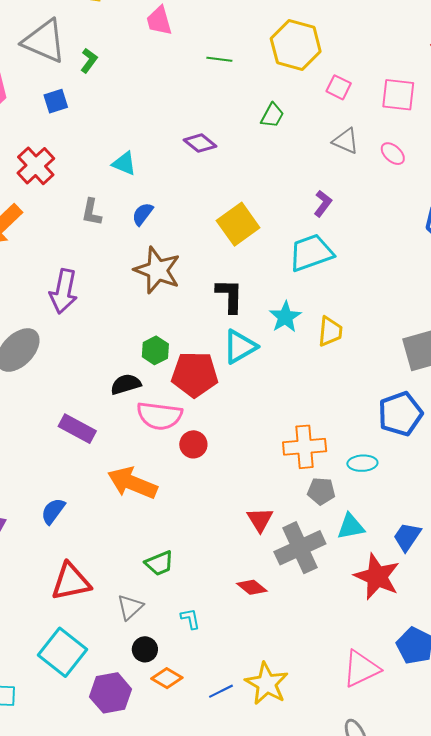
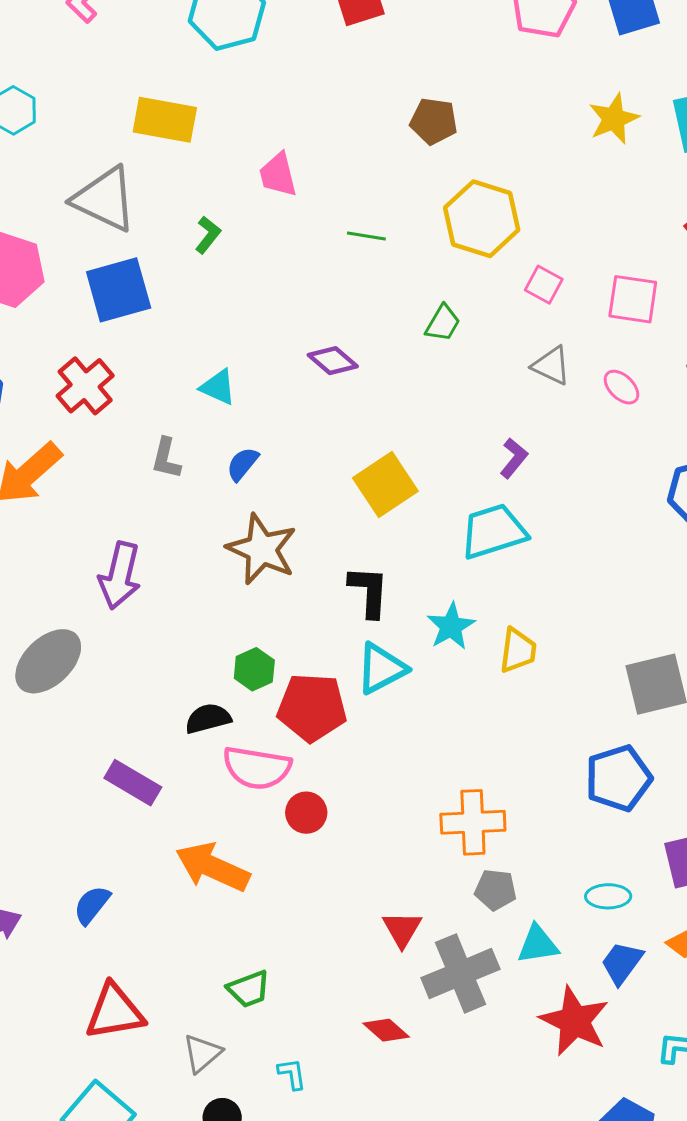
green L-shape: (89, 61) -> (208, 235), moved
blue square: (56, 101) -> (119, 290), size x1.8
cyan ellipse: (362, 463) -> (608, 896), moved

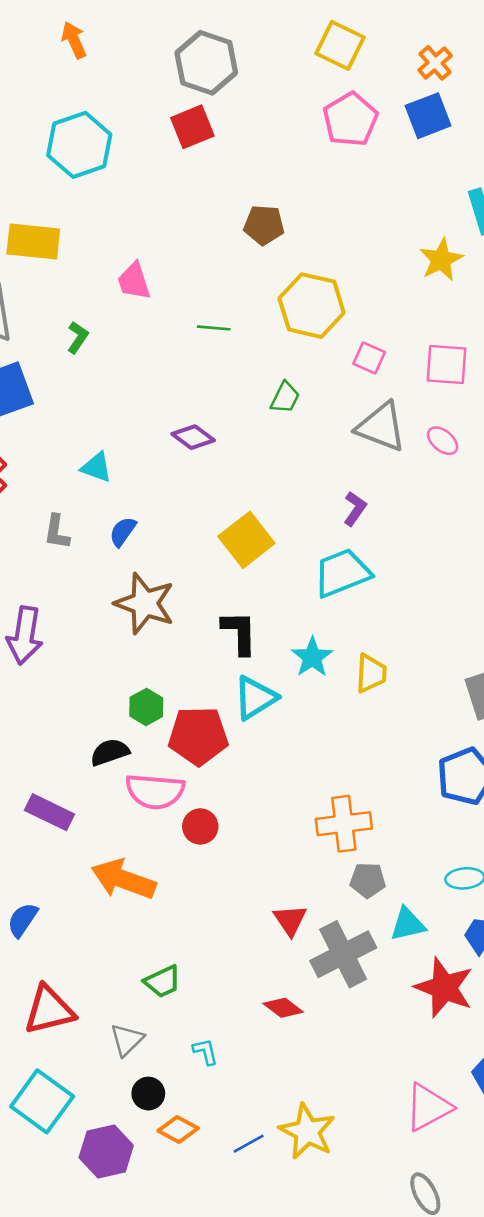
yellow star: (614, 119) -> (441, 260), moved
gray triangle: (551, 366) -> (381, 427), size x1.5

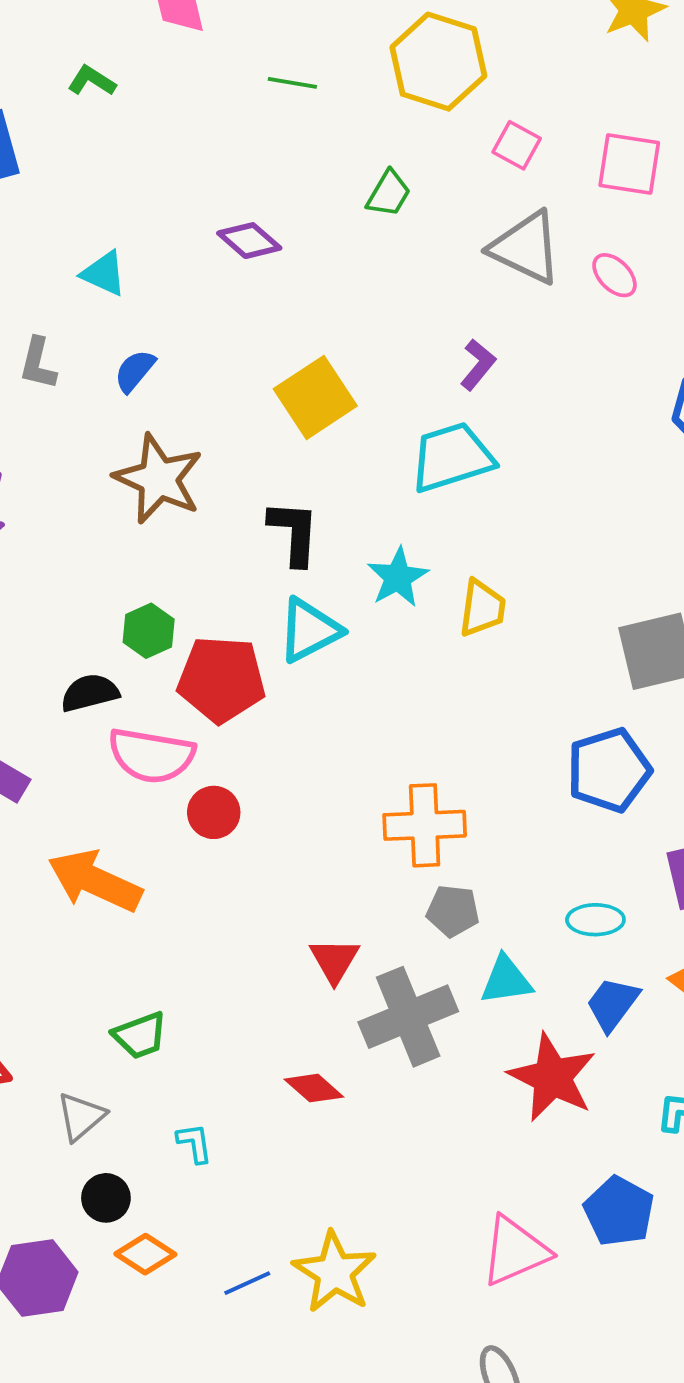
green L-shape: (78, 337) -> (92, 81), turned -96

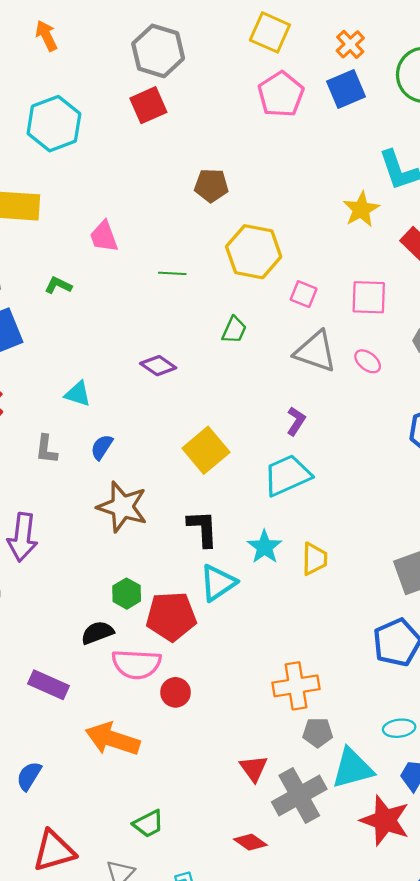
cyan triangle: (506, 980) -> (352, 768), size x1.4

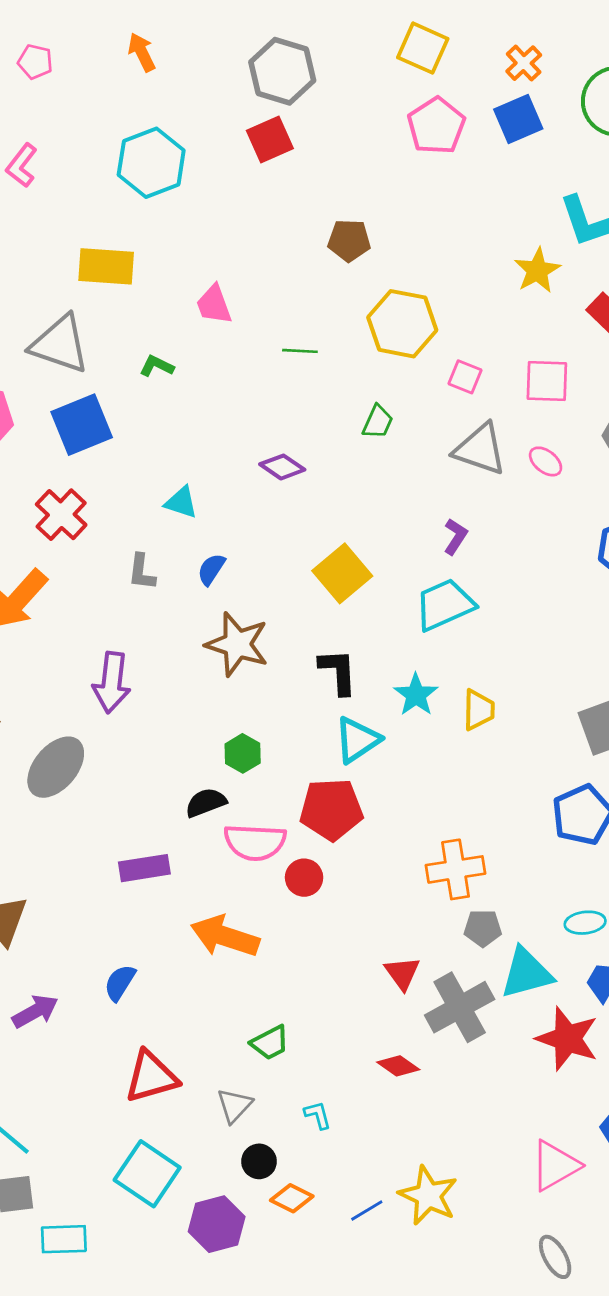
red pentagon: (171, 616) -> (331, 809), moved
purple rectangle: (49, 685) -> (144, 868), turned -33

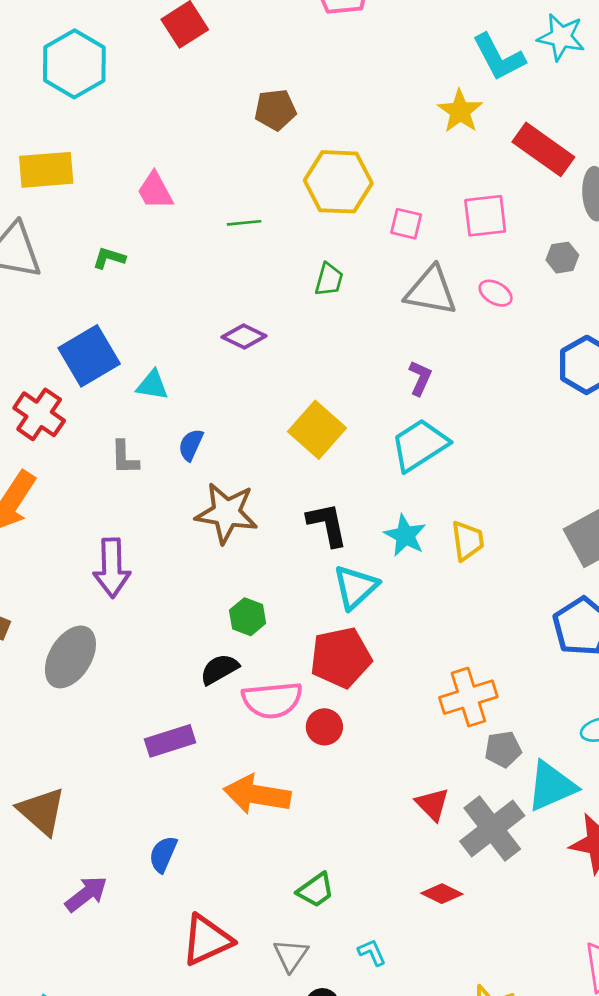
blue square: (82, 425) -> (89, 356), moved

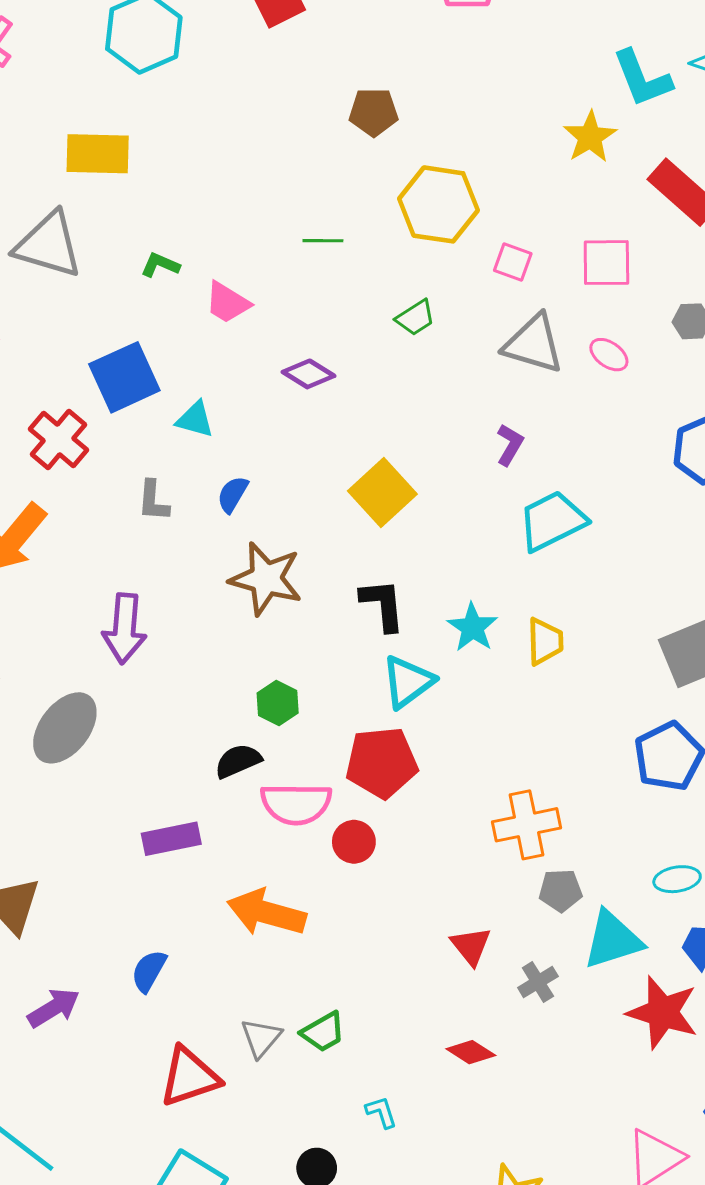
pink trapezoid: (155, 191) -> (227, 303), moved, turned -36
green trapezoid: (329, 279) -> (415, 318), turned 36
cyan trapezoid: (420, 445) -> (552, 521), moved
gray cross: (492, 829) -> (538, 982), size x0.5
gray triangle: (291, 955) -> (261, 1038), moved

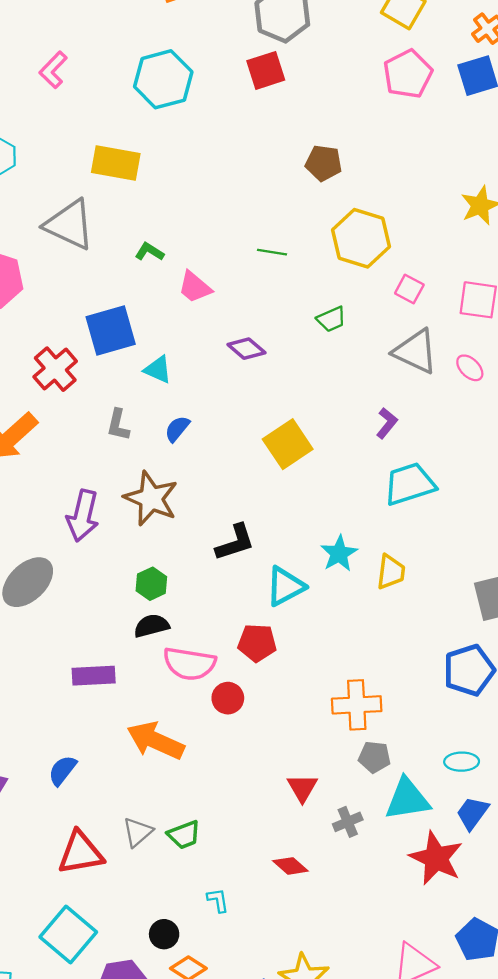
brown star: (266, 579) -> (151, 498), moved
black L-shape: (383, 605) -> (235, 542), moved, turned 69
green hexagon: (278, 703) -> (151, 584), moved
red pentagon: (382, 763) -> (257, 643), size x0.7

